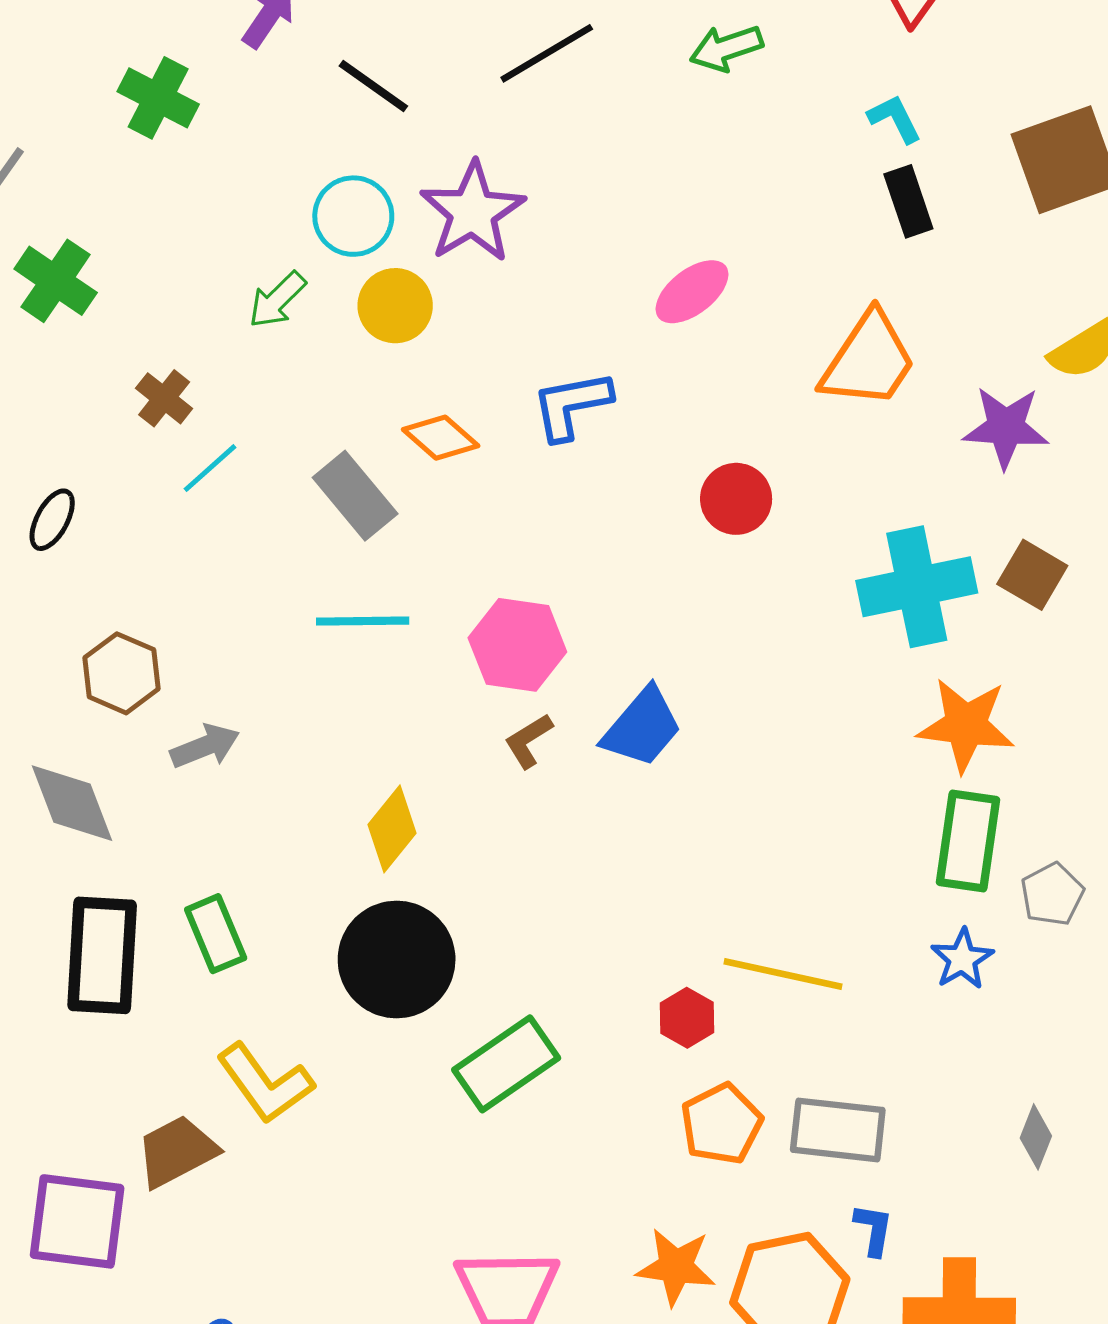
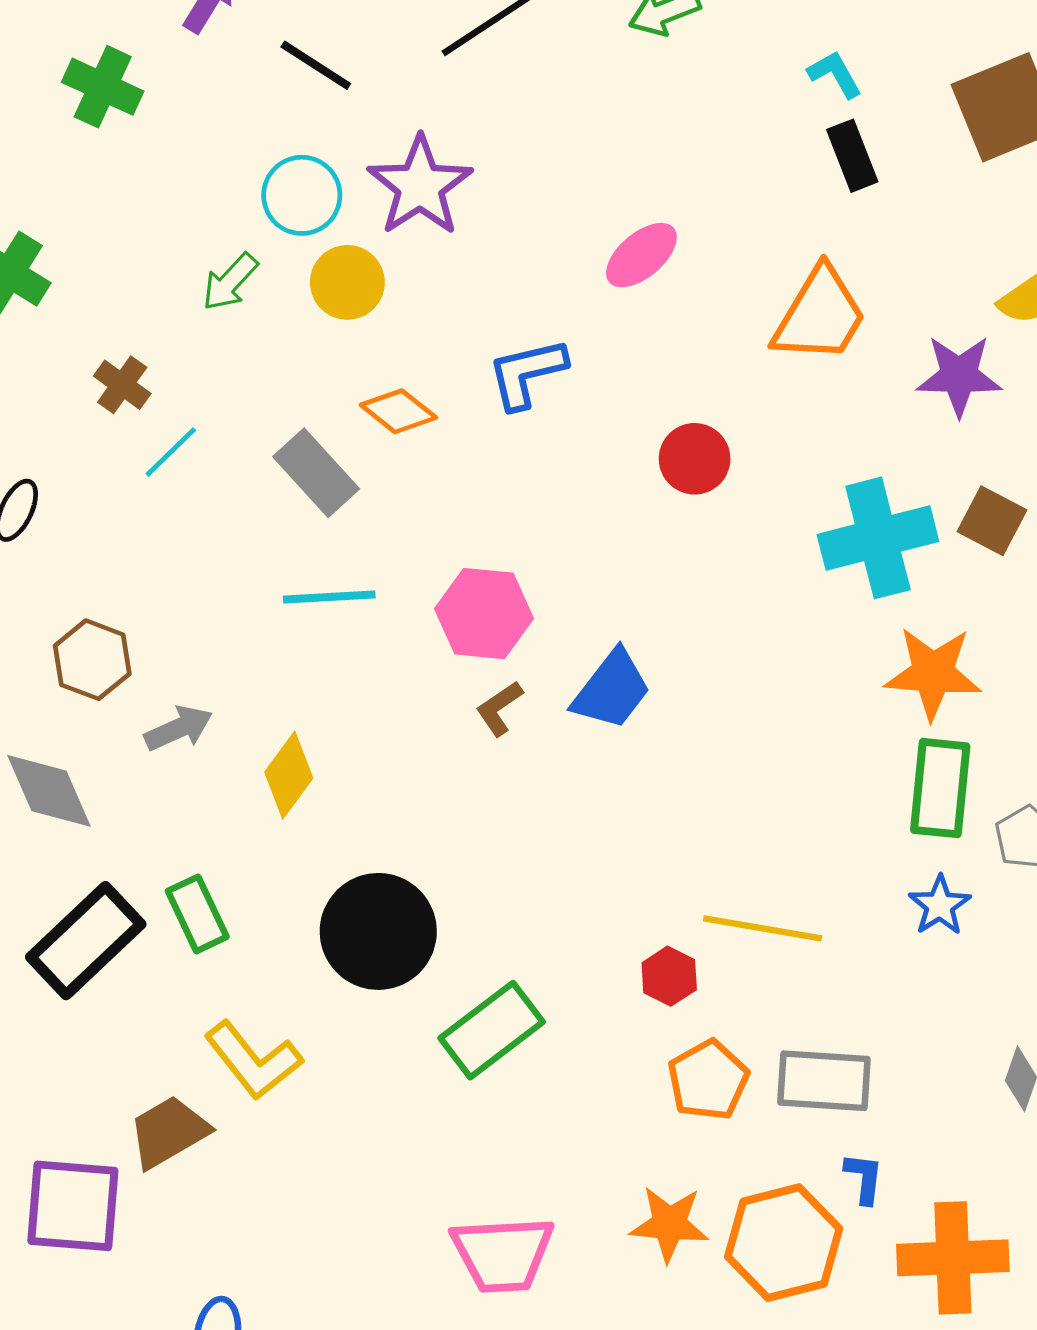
yellow diamond: (392, 829) -> (289, 775), moved
black rectangle: (102, 955) -> (86, 941), turned 46

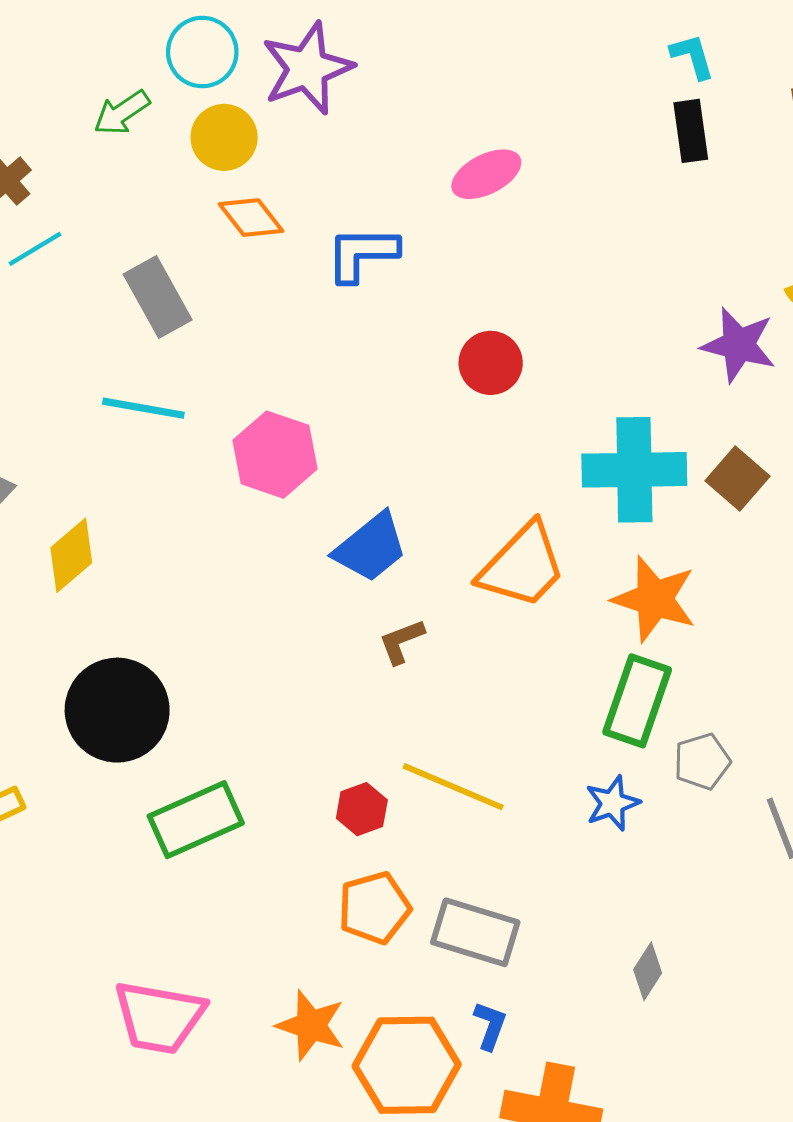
orange trapezoid: (820, 315) -> (522, 566), moved
orange diamond: (398, 411) -> (251, 218), moved
brown L-shape: (499, 708) -> (402, 641), moved

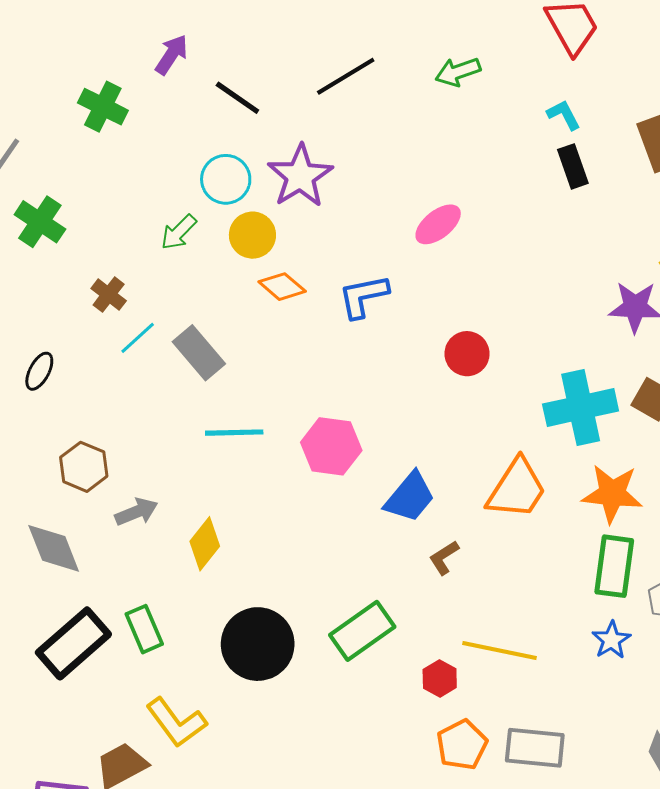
gray rectangle: (158, 297) -> (199, 353), moved
green rectangle: (196, 820) -> (362, 631), moved

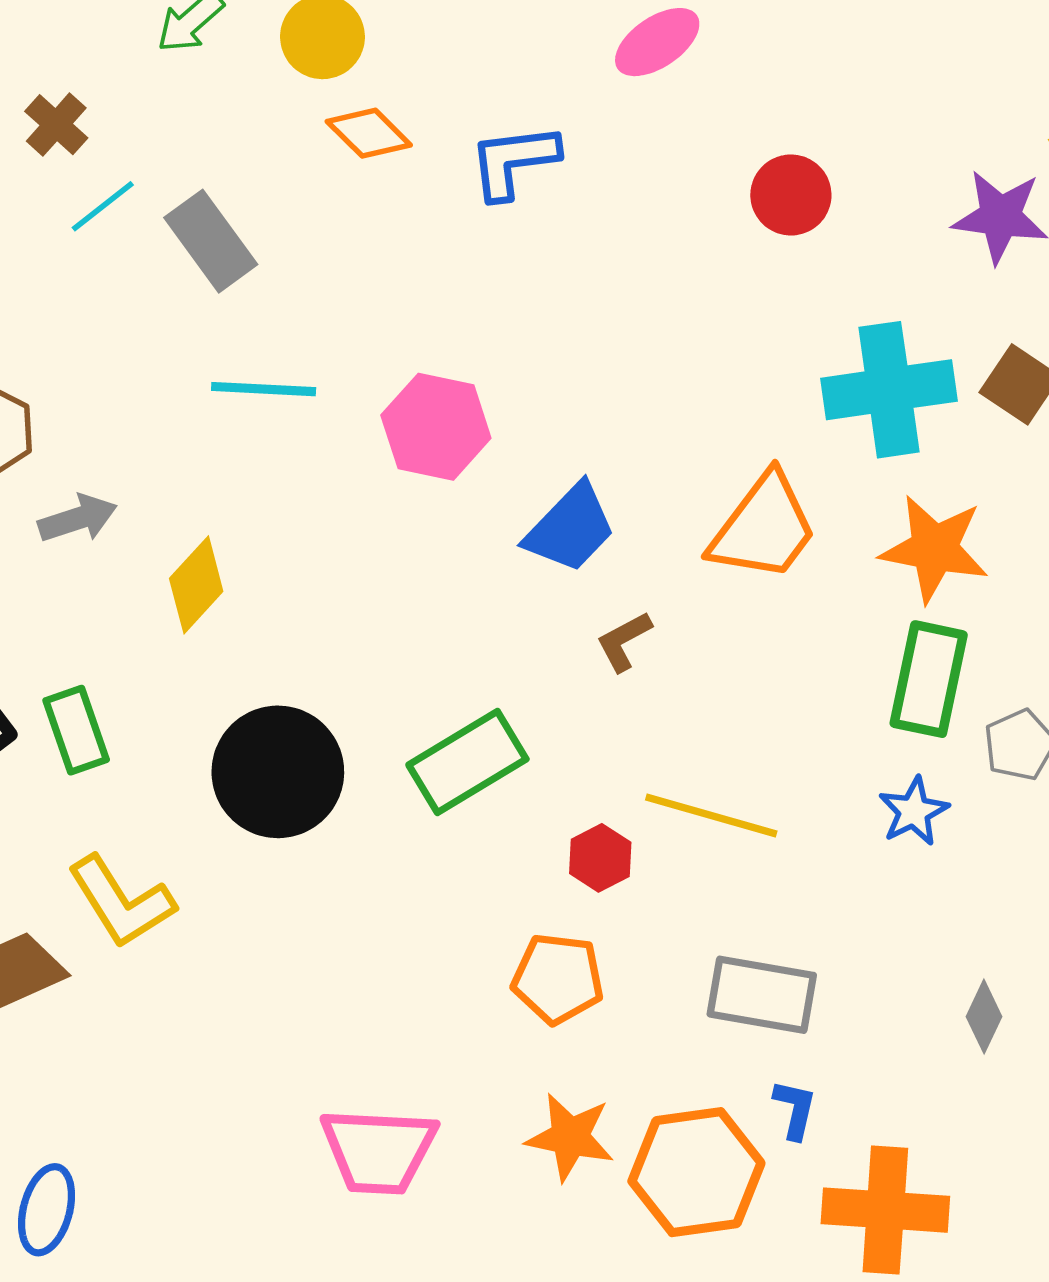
red circle: (467, 354) -> (791, 195), moved
orange pentagon: (462, 745) -> (558, 979), moved, turned 30

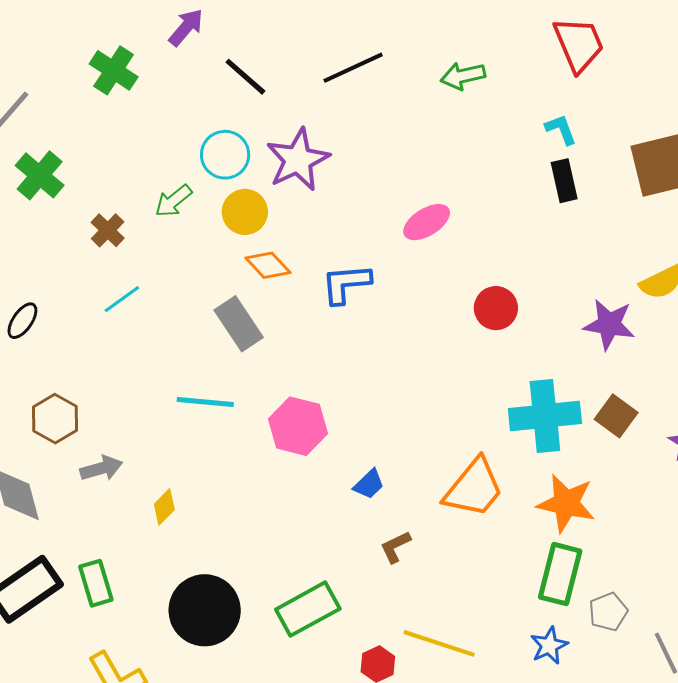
brown cross: (56, 125) -> (108, 230), moved
gray rectangle: (211, 241) -> (239, 324), moved
blue trapezoid: (570, 528) -> (369, 484), size x0.6
yellow diamond: (196, 585) -> (164, 507), size x0.7

